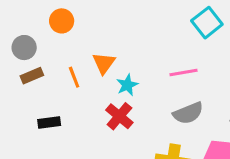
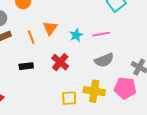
cyan star: (127, 85) -> (76, 35), moved
black rectangle: (49, 123) -> (26, 66), moved

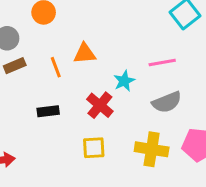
orange triangle: (50, 28) -> (85, 53), turned 49
cyan star: (76, 35) -> (124, 81), moved
yellow square: (69, 98) -> (94, 148), moved

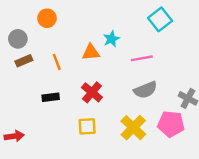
orange triangle: (85, 53) -> (91, 52), moved
cyan star: (124, 81) -> (111, 39), moved
yellow cross: (152, 149) -> (133, 128), turned 35

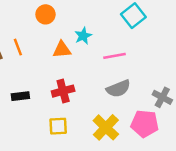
orange circle: (47, 18) -> (45, 14), moved
orange line: (57, 62) -> (18, 47), moved
red cross: (92, 92) -> (63, 91), turned 35

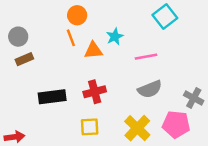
orange line: (18, 47) -> (71, 38), moved
black rectangle: (20, 96) -> (52, 97), size x1.5

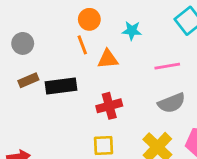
cyan star: (115, 37) -> (132, 31), moved, turned 30
brown rectangle: (24, 59) -> (28, 80), moved
black rectangle: (52, 97) -> (61, 86), moved

